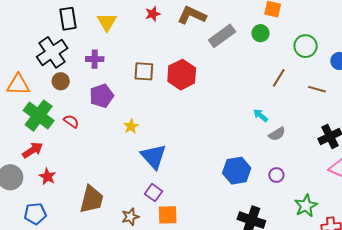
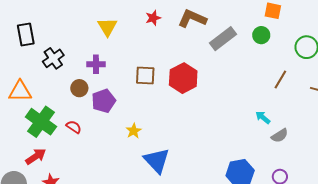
black rectangle: (68, 19) -> (26, 35), moved
black cross: (52, 52) -> (53, 58), size x0.7
brown circle: (61, 81) -> (79, 88), moved

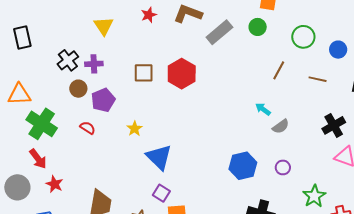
black cross: (53, 58) -> (68, 60), moved
red semicircle: (74, 127) -> (88, 128), moved
red arrow: (36, 156) -> (38, 159), turned 90

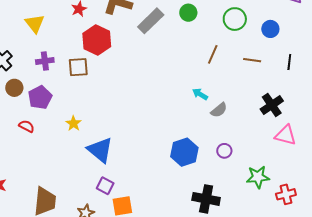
purple cross: (94, 64) -> (45, 61), moved
red hexagon: (182, 74) -> (97, 40), moved
green star: (314, 196) -> (258, 177), turned 30

